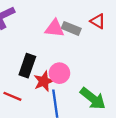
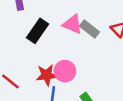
black rectangle: (27, 66) -> (37, 31), moved

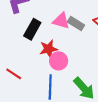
red star: (47, 75) -> (48, 49), moved

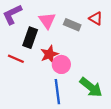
pink triangle: (61, 21) -> (47, 21), moved, turned 48
red line: (14, 74) -> (16, 59), moved

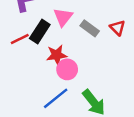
red line: (16, 59) -> (20, 39), moved, turned -63
blue line: (57, 92) -> (56, 98), turned 45

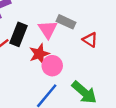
pink triangle: (63, 17) -> (48, 29), moved
red triangle: (117, 28) -> (90, 40), moved

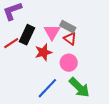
red triangle: (90, 40) -> (70, 39), moved
pink circle: (52, 66) -> (69, 63), moved

